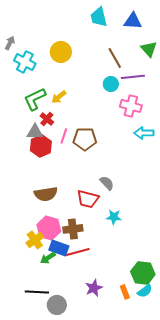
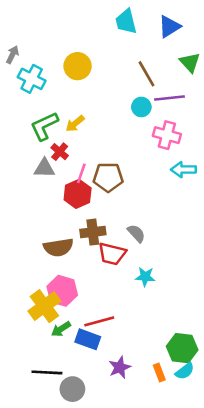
blue triangle: (133, 21) -> (169, 27), turned -36
red hexagon: (41, 146) -> (78, 194), moved
brown cross: (73, 229) -> (93, 232), moved
yellow cross: (35, 240) -> (44, 306), size x1.4
blue rectangle: (59, 248) -> (88, 339), moved

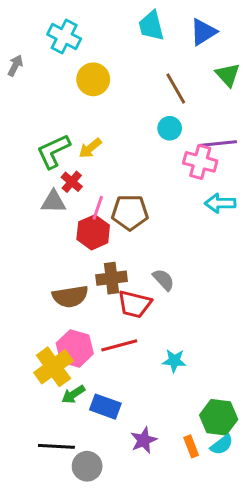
cyan cross: (32, 79) -> (64, 37), moved
purple line: (169, 98) -> (219, 144), moved
cyan star: (145, 277) -> (174, 361), moved
red line: (99, 321) -> (119, 345), moved

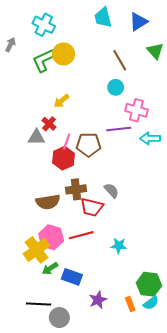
purple line: (219, 144) -> (119, 129), moved
green L-shape: (53, 151) -> (44, 60), moved

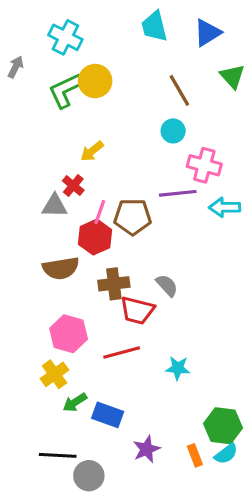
brown semicircle: (48, 202) -> (61, 268), moved
pink hexagon: (51, 237) -> (69, 334), moved
yellow cross: (36, 250) -> (55, 374), size x0.7

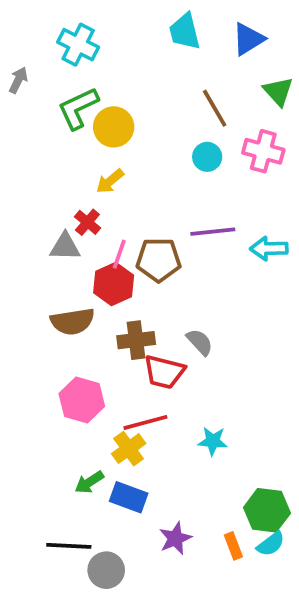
yellow circle: (95, 81) -> (114, 127), moved
pink cross: (204, 165) -> (263, 151), moved
yellow cross: (55, 374) -> (129, 449), moved

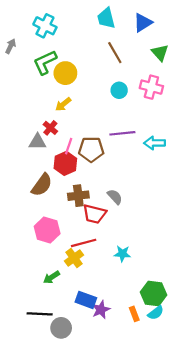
brown line: (215, 108) -> (115, 53), moved
brown semicircle: (73, 321) -> (42, 185), turned -45
blue rectangle: (129, 497) -> (86, 300), moved

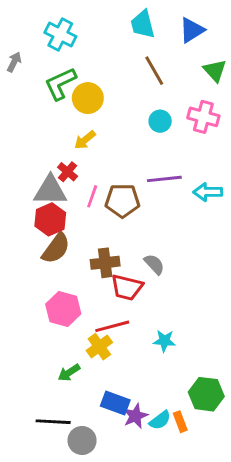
gray triangle: (37, 142) -> (50, 191), size x1.4
red hexagon: (65, 163) -> (50, 219), moved
cyan semicircle: (156, 313) -> (160, 420), moved

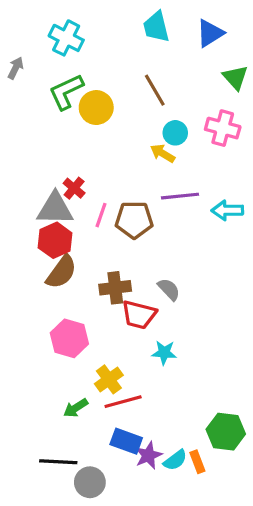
brown line: (154, 71) -> (155, 90), moved
yellow arrow: (85, 140) -> (163, 153), moved, turned 70
red line: (112, 326) -> (123, 402), moved
cyan star: (164, 341) -> (164, 353), moved

